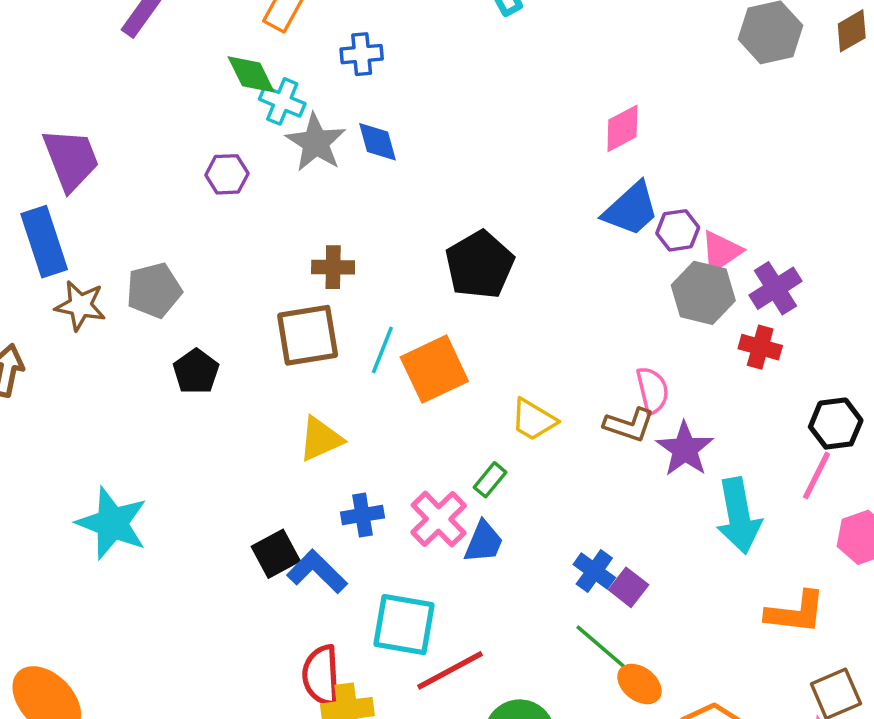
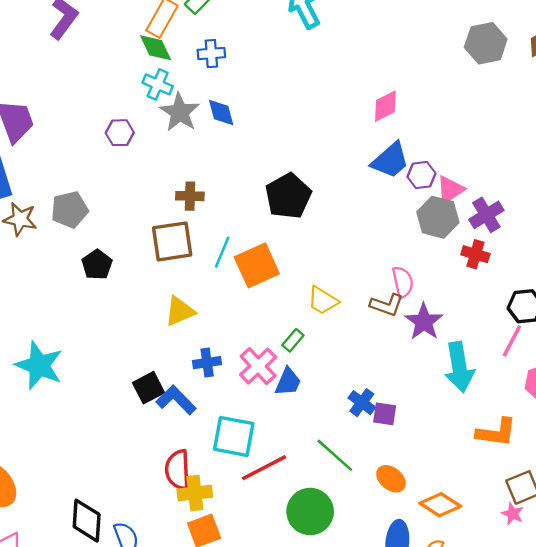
green diamond: (251, 74) -> (156, 48), moved
purple square: (629, 587) -> (385, 414), turned -30
green line: (603, 648) -> (335, 455), moved

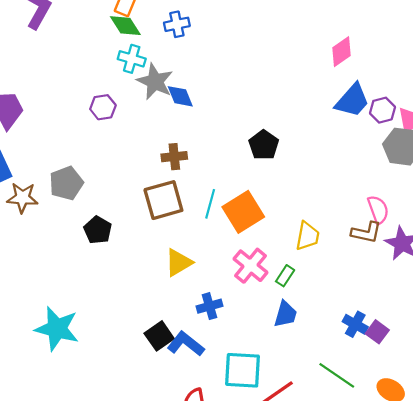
blue diamond: (221, 112) -> (180, 96), moved
black pentagon: (288, 196) -> (264, 145), size x0.7
yellow trapezoid: (323, 301) -> (307, 236), turned -104
pink cross: (258, 366) -> (251, 266), moved
purple square: (385, 414) -> (377, 332), turned 35

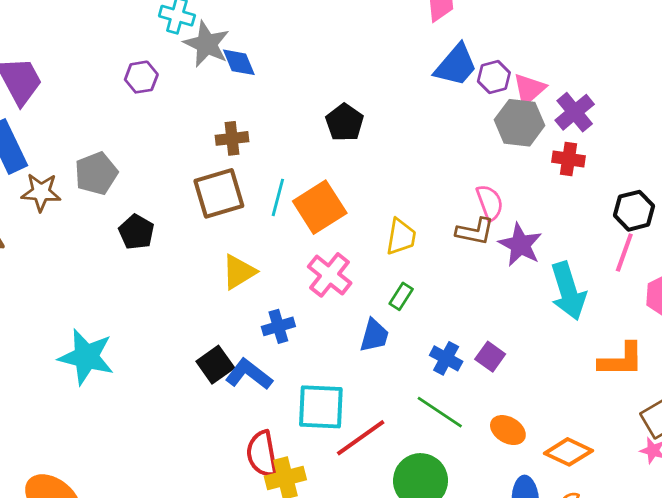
green rectangle: (285, 276) -> (401, 296), moved
blue cross: (355, 324) -> (446, 358), moved

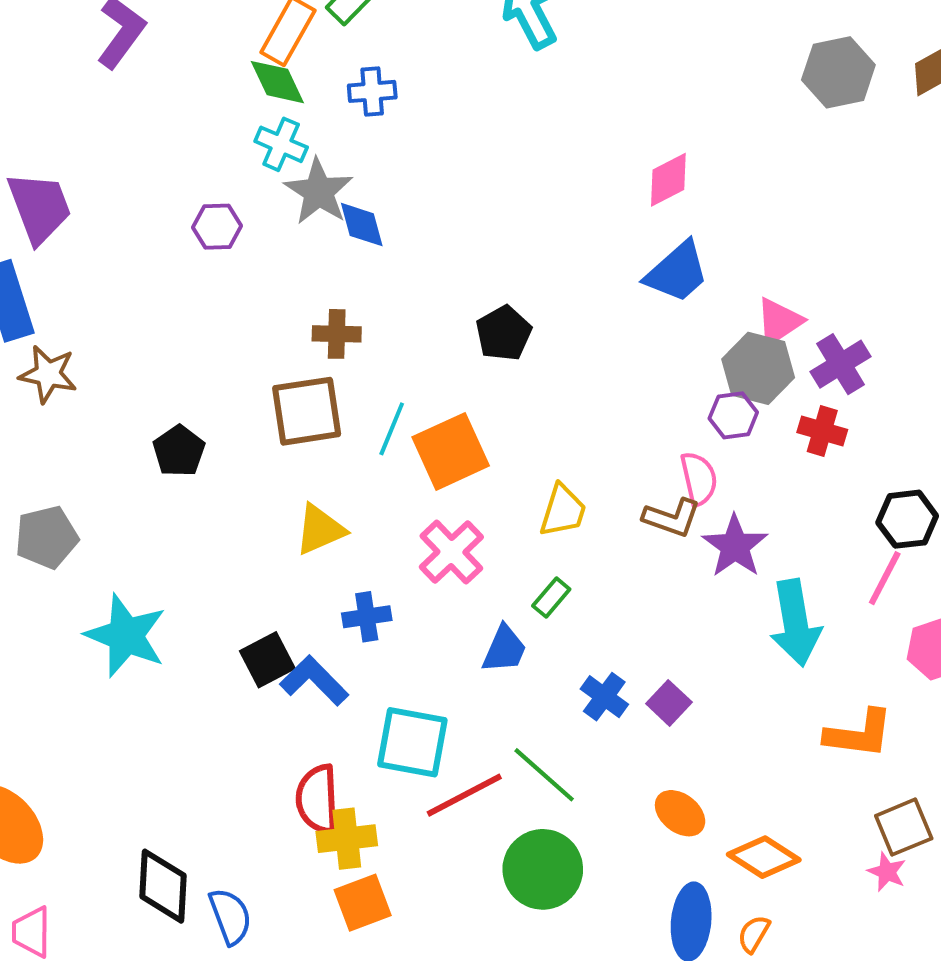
purple hexagon: (494, 77) -> (733, 415), moved
gray pentagon: (96, 173) -> (47, 537), moved
cyan star: (86, 357) -> (126, 636), moved
green line: (440, 412) -> (544, 775), moved

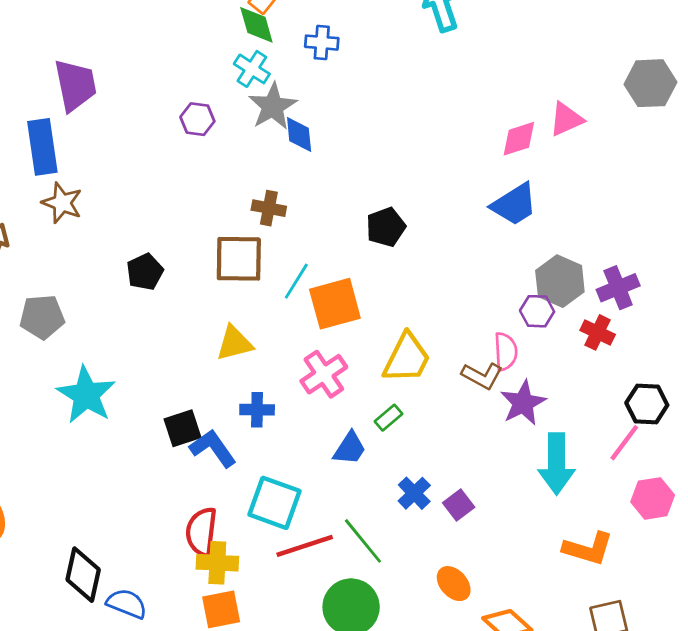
pink triangle: (779, 322) -> (566, 119), moved
yellow trapezoid: (563, 511) -> (407, 358), size x1.4
blue semicircle: (230, 916) -> (127, 604), turned -57

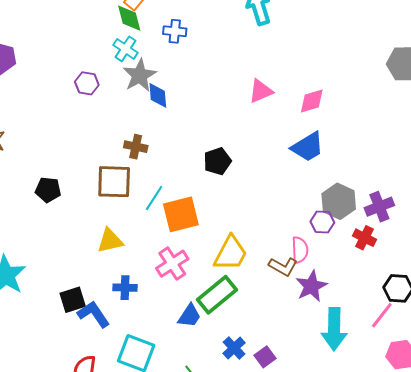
pink triangle: (566, 119) -> (261, 91), moved
black pentagon: (145, 272) -> (48, 190), turned 30
green rectangle: (389, 418) -> (217, 295), size x2.0

